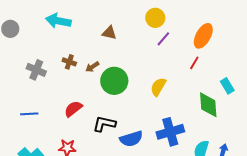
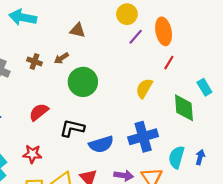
orange ellipse: (203, 36) -> (164, 31), moved, turned -40
brown arrow: (92, 67) -> (61, 58), moved
yellow semicircle: (158, 87) -> (144, 88), moved

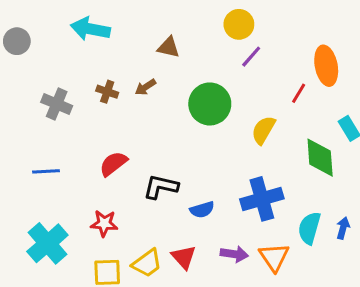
orange ellipse: (164, 31) -> (326, 66), moved
green circle: (83, 82) -> (210, 104), moved
blue semicircle: (101, 144) -> (202, 210), size x0.7

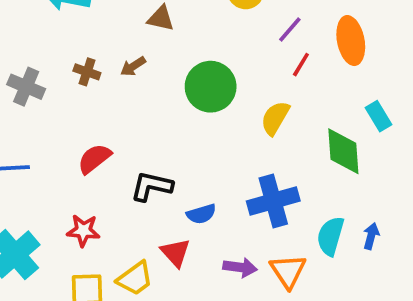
purple line: (251, 57) -> (290, 29), moved
red line: (299, 93) -> (301, 65), moved
red triangle: (184, 257) -> (176, 253), moved

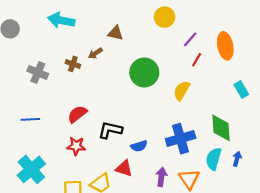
brown arrow: (133, 66) -> (95, 53), moved
green diamond: (343, 151) -> (221, 128), moved
red star: (83, 231) -> (76, 146), moved
red triangle: (176, 253) -> (124, 168), turned -30
purple arrow: (240, 267) -> (161, 177), turned -90

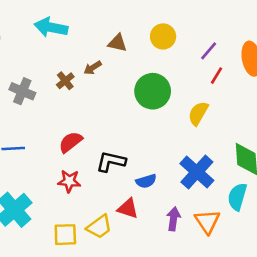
yellow circle: (165, 17) -> (163, 36), moved
brown cross: (73, 64) -> (65, 81), turned 32
blue cross: (181, 139) -> (197, 172), turned -32

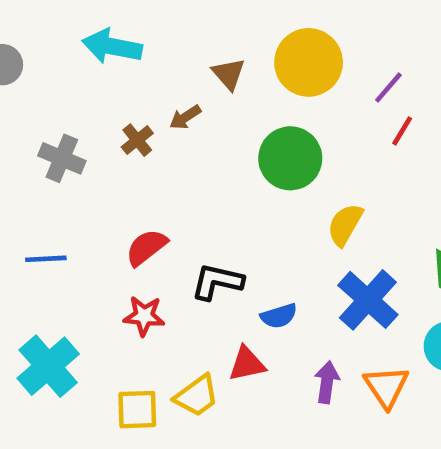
yellow circle: (163, 36) -> (309, 62), size x1.5
brown triangle: (117, 43) -> (229, 74), turned 36
yellow semicircle: (198, 113) -> (345, 225), moved
red triangle: (128, 208) -> (247, 364), turned -30

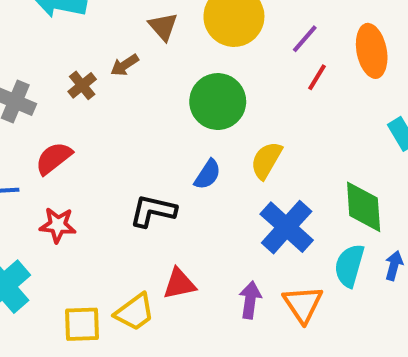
red semicircle: (146, 247) -> (54, 158), moved
red star: (144, 316) -> (58, 225), moved
blue semicircle: (279, 316) -> (208, 174), moved, turned -40

